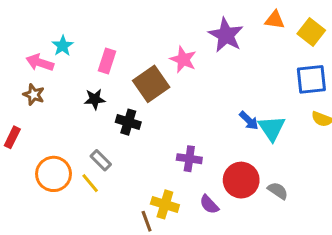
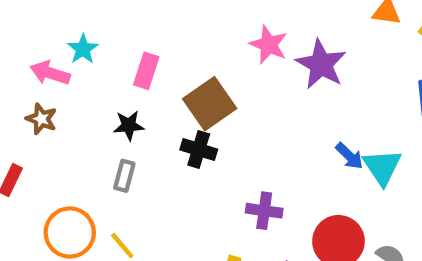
purple star: (226, 35) -> (321, 64), moved
pink star: (183, 60) -> (269, 45), moved
black cross: (128, 122) -> (199, 149), moved
gray rectangle: (101, 160) -> (124, 176), moved, turned 60

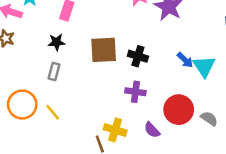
brown square: (210, 104) -> (104, 50), moved, turned 32
black cross: (199, 149) -> (138, 56), moved

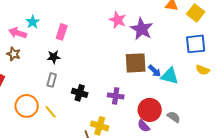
brown square: (104, 50) -> (136, 63), moved
black cross: (138, 56) -> (80, 93), moved
cyan triangle: (204, 66) -> (170, 76), turned -42
purple semicircle: (152, 130) -> (144, 126), moved

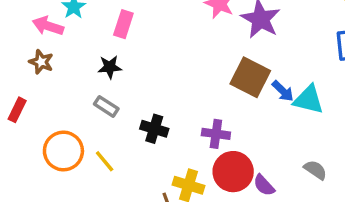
brown square: (136, 63) -> (250, 77), turned 30
gray rectangle: (52, 80) -> (106, 106), turned -72
red circle: (150, 110) -> (233, 172), moved

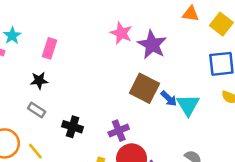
cyan triangle: (309, 100) -> (188, 105), turned 45
purple cross: (216, 134) -> (119, 131), turned -30

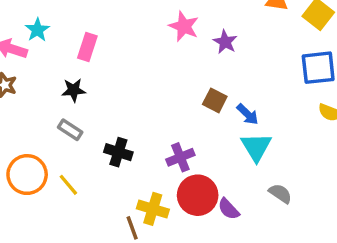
purple star: (152, 45) -> (225, 42), size x0.6
brown square: (144, 88) -> (215, 100), size x0.6
cyan triangle: (188, 105) -> (256, 147), moved

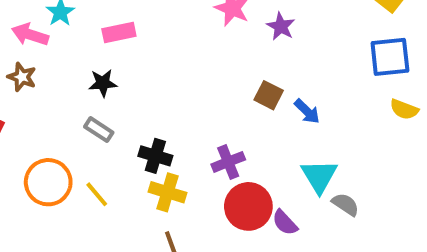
pink rectangle: (87, 47) -> (119, 33), turned 60
cyan triangle: (256, 147) -> (319, 176), moved
yellow cross: (153, 209) -> (168, 192), moved

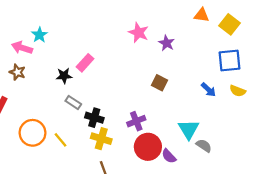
pink rectangle: (119, 33) -> (85, 63), moved, turned -36
blue arrow: (307, 111) -> (209, 90), moved
gray rectangle: (99, 130) -> (73, 102), moved

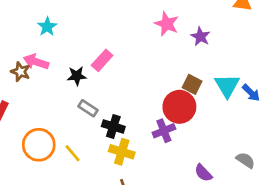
pink arrow: (22, 48) -> (36, 62), moved
cyan triangle: (189, 129) -> (227, 86), moved
red circle: (148, 147) -> (179, 107), moved

